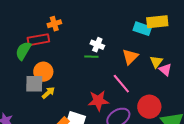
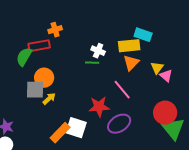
yellow rectangle: (157, 22) -> (129, 46), moved
red circle: (149, 107) -> (165, 113), moved

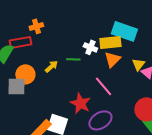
cyan rectangle: (143, 35) -> (124, 31), size x1.4
white cross: (98, 51) -> (90, 47), moved
yellow arrow: (49, 99) -> (51, 66), moved
red star: (99, 107) -> (80, 103), turned 30

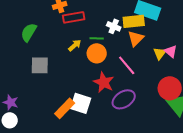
red rectangle: (20, 42) -> (74, 17), moved
yellow triangle: (138, 64) -> (160, 53), moved
orange circle: (25, 74) -> (97, 53), moved

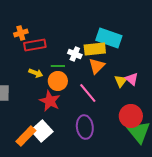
yellow arrow: (75, 45) -> (36, 73), turned 64
red star: (104, 82) -> (50, 101), moved
purple ellipse: (124, 99) -> (85, 127), turned -65
white square: (81, 103) -> (42, 131), turned 30

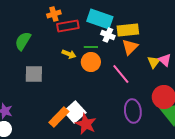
cyan rectangle: (109, 38) -> (100, 19), moved
red star: (50, 101) -> (86, 124), moved
purple ellipse: (85, 127) -> (133, 111), moved

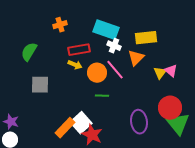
red rectangle: (68, 26) -> (79, 50), moved
yellow rectangle: (128, 30) -> (146, 38), moved
green line: (91, 47) -> (102, 96), moved
pink line: (121, 74) -> (115, 70), moved

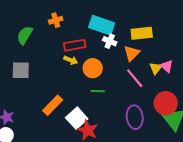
green semicircle: (29, 52) -> (25, 35), moved
pink line: (115, 70) -> (135, 78), moved
gray square: (40, 85) -> (21, 70), moved
orange rectangle: (65, 128) -> (53, 105), moved

